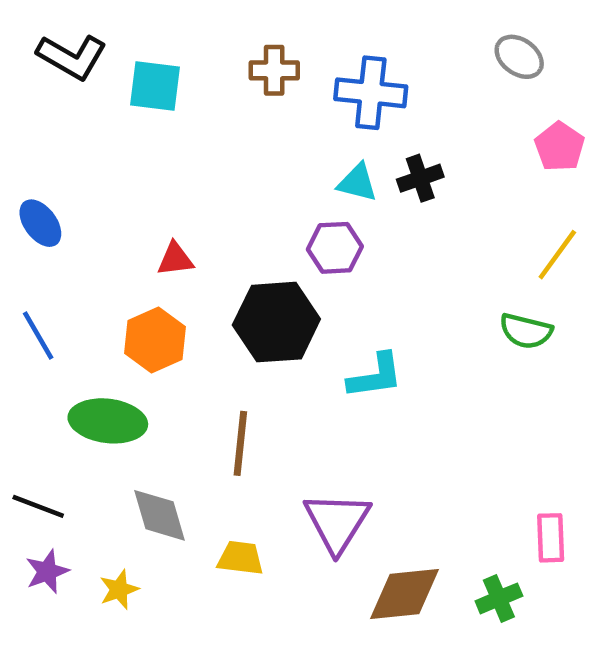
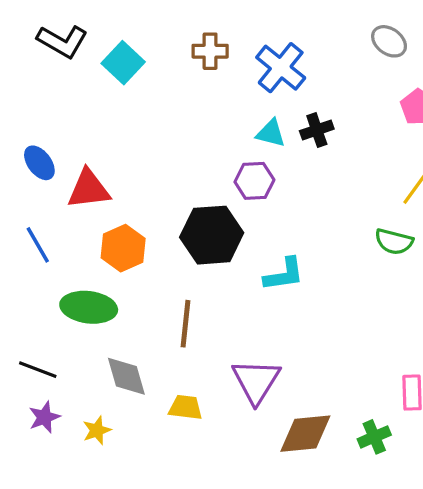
cyan square: (155, 86) -> (123, 63), turned 36
blue cross: (371, 93) -> (281, 68), turned 33
red triangle: (175, 259) -> (89, 189), moved, size x1.6

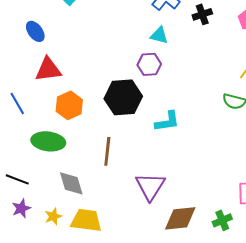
black cross: (317, 130) -> (202, 14), moved
blue ellipse: (39, 163) -> (35, 31), moved
yellow trapezoid: (185, 407) -> (86, 220), moved, size x1.5

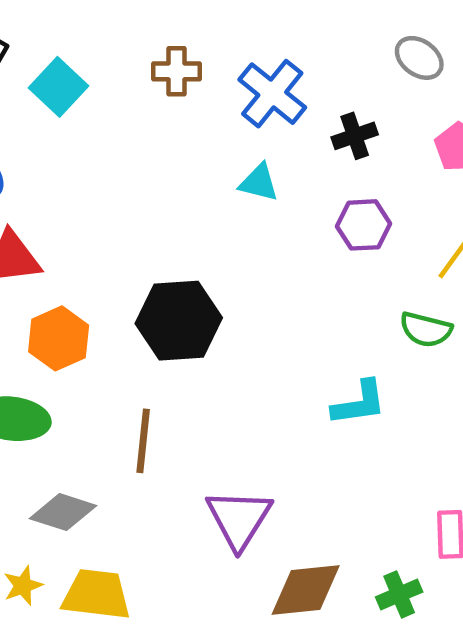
purple hexagon: (149, 64) -> (364, 225), moved
cyan L-shape: (167, 121) -> (359, 403), moved
gray diamond: (71, 183) -> (63, 512), turned -56

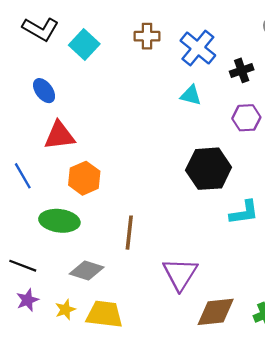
black hexagon: (179, 321) -> (209, 169), moved

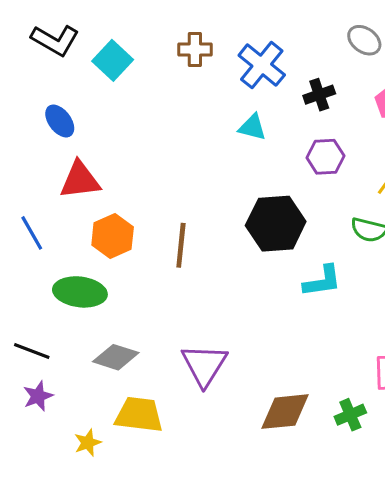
brown line: (129, 233) -> (181, 245), moved
purple triangle: (180, 274) -> (204, 365), moved
yellow star: (65, 310) -> (88, 443), moved

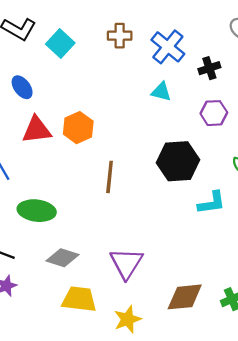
orange hexagon: (113, 236) -> (78, 128), moved
yellow star: (88, 443) -> (128, 319), moved, size x1.4

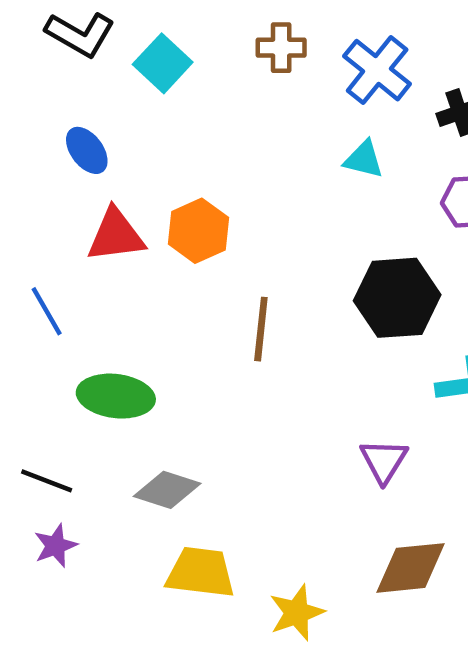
purple triangle: (126, 263) -> (384, 461), moved, size x0.7

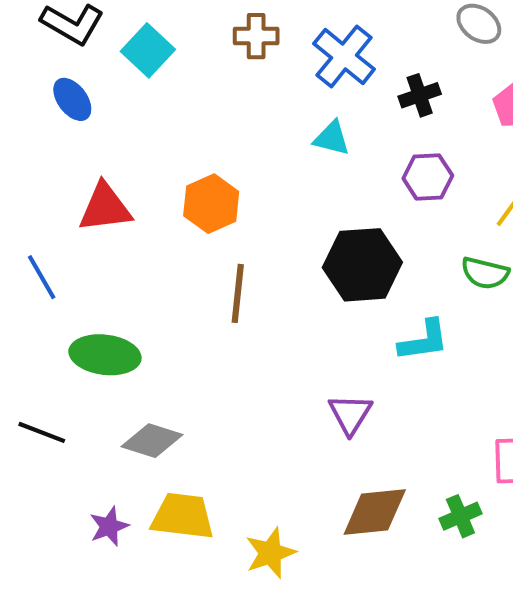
blue ellipse: (87, 150) -> (72, 99), moved
orange hexagon: (198, 231) -> (211, 204), moved
purple star: (56, 546) -> (109, 526), moved

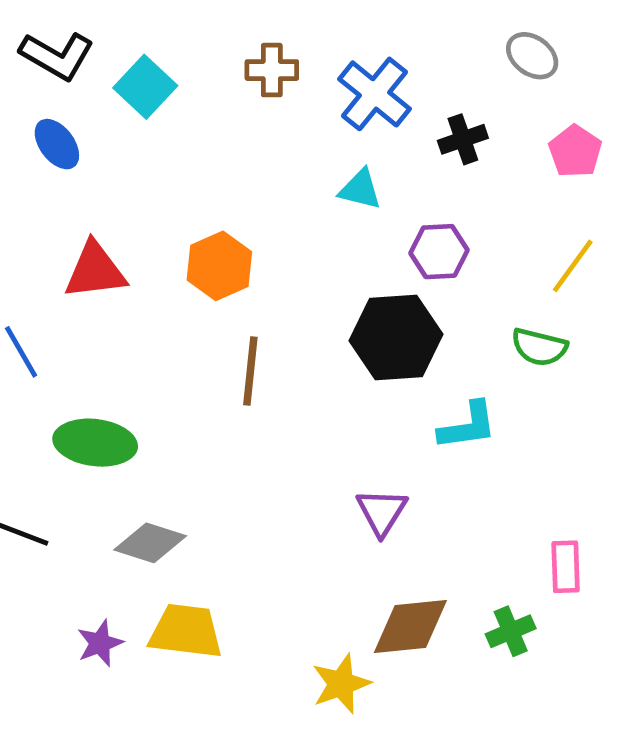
purple hexagon: (428, 177) -> (439, 252), moved
yellow star: (270, 553) -> (341, 684), moved

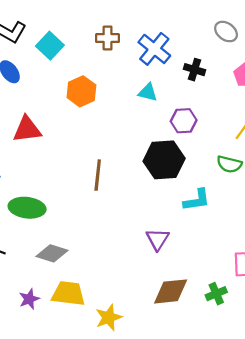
black cross: (463, 139) -> (195, 70), turned 36
orange hexagon: (219, 266) -> (81, 91), moved
yellow star: (341, 684) -> (109, 318), moved

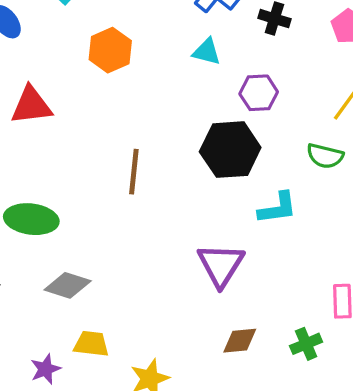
purple triangle: (158, 239) -> (221, 265), size x1.4
brown diamond: (171, 291) -> (240, 341), size x0.7
yellow trapezoid: (68, 294) -> (91, 344), size x0.7
purple star: (29, 299) -> (45, 369), moved

